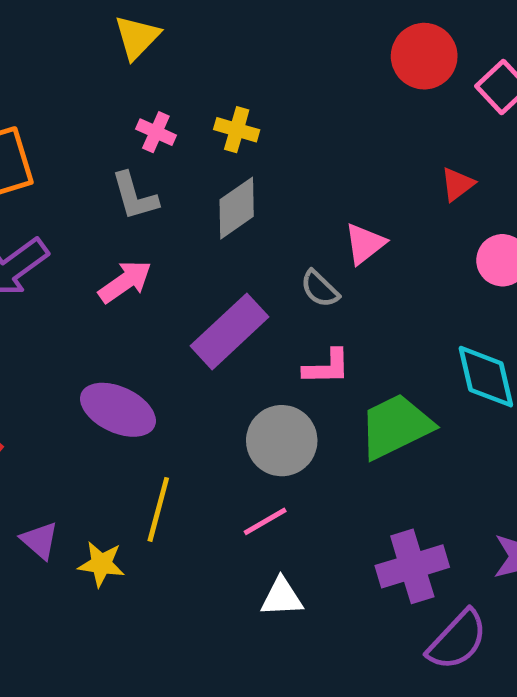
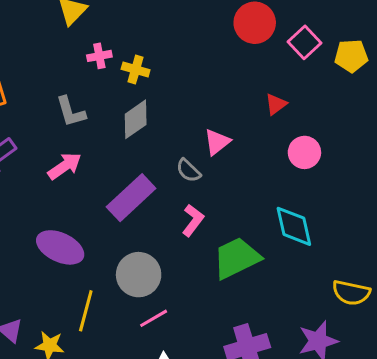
pink cross: (156, 132) -> (99, 56), moved, turned -35
pink L-shape: (327, 367) -> (193, 220), turned -52
gray circle: (282, 441) -> (139, 275), moved

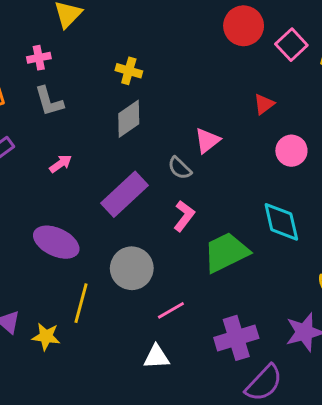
pink cross: (99, 56) -> (39, 58), moved
gray L-shape: (71, 112) -> (49, 101), moved
pink arrow: (65, 166) -> (61, 164), size x0.7
pink line: (154, 318) -> (171, 310), moved

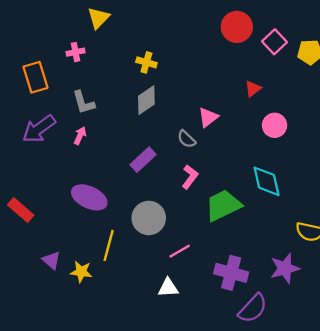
gray L-shape: (49, 101) -> (84, 102), moved
pink arrow: (61, 164) -> (80, 136), moved, turned -30
purple rectangle: (124, 194) -> (143, 160), size x0.7
purple cross: (236, 338) -> (231, 273), turned 32

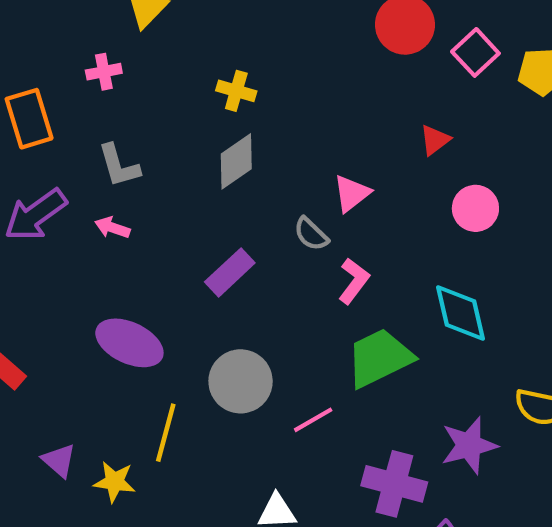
pink arrow: (80, 136) -> (112, 228), turned -96
pink L-shape: (190, 177) -> (354, 281), moved
pink line: (180, 251) -> (313, 420), moved
purple star: (285, 268) -> (469, 445), moved

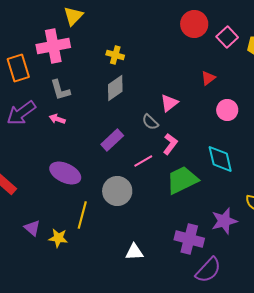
pink cross: (104, 72) -> (53, 46), size x2.0
pink line: (313, 420) -> (143, 161), moved

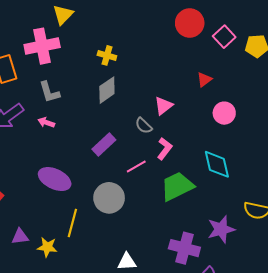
purple triangle: (32, 228) -> (20, 237), turned -48

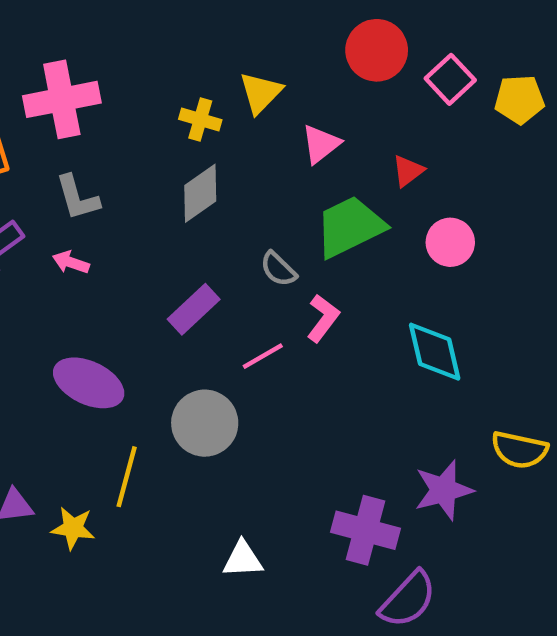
yellow triangle: (63, 15) -> (261, 93), moved
pink triangle: (163, 106) -> (321, 144), moved
green trapezoid: (177, 186) -> (350, 227), moved

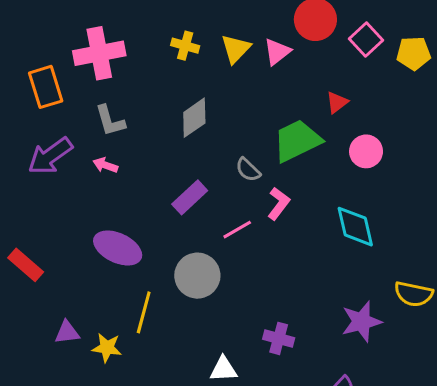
yellow cross: (200, 119) -> (185, 46), moved
pink triangle: (321, 144) -> (277, 52), moved
purple cross: (365, 530) -> (279, 338), moved, size x0.7

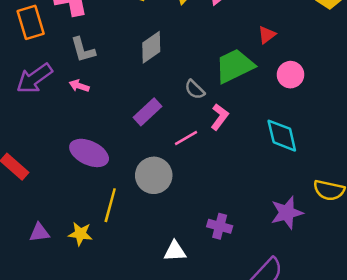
purple triangle: (67, 332) -> (39, 233), moved

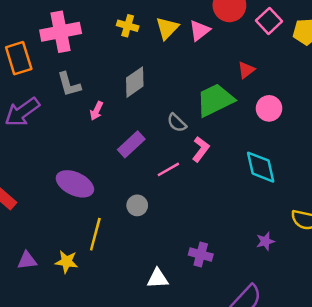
pink arrow: (79, 86) -> (96, 111), moved, turned -84
gray circle: (154, 175) -> (137, 205), size x0.6
purple star: (287, 213) -> (265, 241), size x0.6

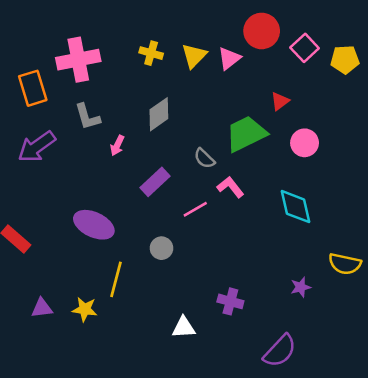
pink L-shape: (201, 149) -> (230, 187), turned -75

